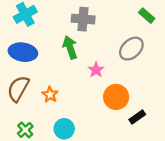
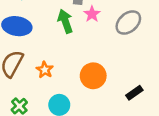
pink star: (96, 70) -> (92, 14), moved
orange circle: (116, 97) -> (93, 76), moved

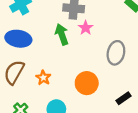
gray ellipse: (128, 22) -> (116, 53), moved, turned -35

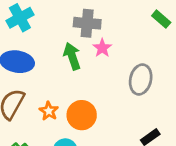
orange circle: (87, 83) -> (82, 115), moved

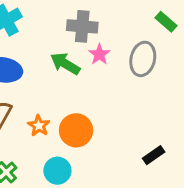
green arrow: (72, 56) -> (65, 64), turned -40
gray ellipse: (141, 79) -> (143, 59), moved

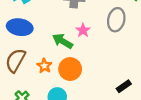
pink star: (99, 54) -> (83, 30), moved
green arrow: (65, 64) -> (63, 41), moved

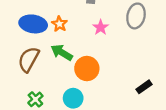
green arrow: (63, 41) -> (62, 53), moved
orange star: (44, 66) -> (59, 24), moved

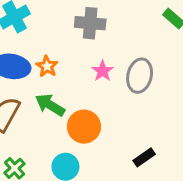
gray ellipse: (136, 16) -> (140, 76), moved
black rectangle: (144, 87) -> (144, 157), moved

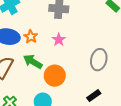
pink star: (103, 71) -> (59, 40), moved
gray ellipse: (140, 76) -> (99, 60), moved

